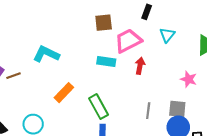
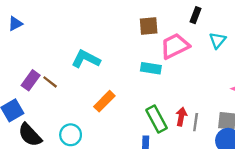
red arrow: (140, 66) -> (181, 117), moved
brown line: (13, 76) -> (50, 82), turned 56
green rectangle: (98, 107) -> (157, 119), moved

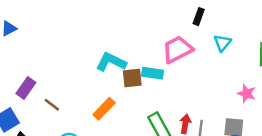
brown square: (149, 26) -> (132, 78), moved
cyan L-shape: (86, 59) -> (111, 62), moved
brown line: (50, 82) -> (52, 105), moved

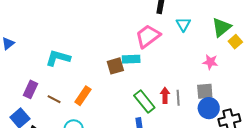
cyan L-shape: (111, 62) -> (58, 58), moved
orange rectangle: (104, 109) -> (83, 96), moved

